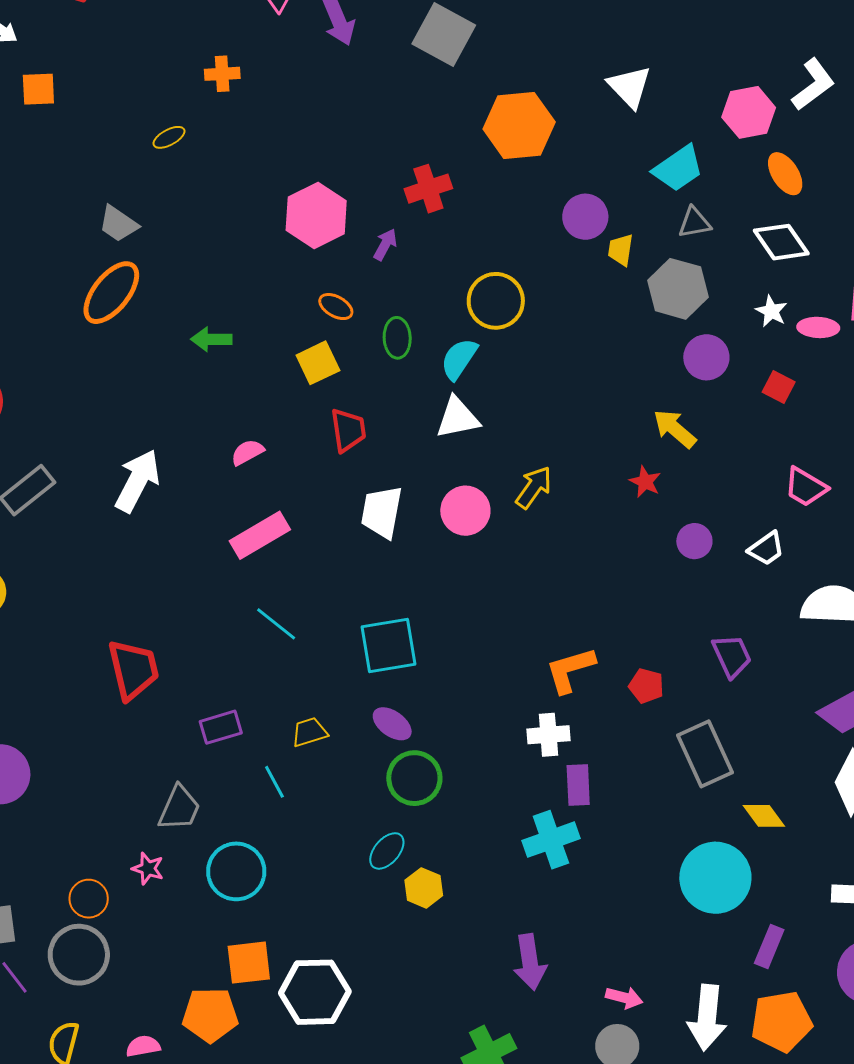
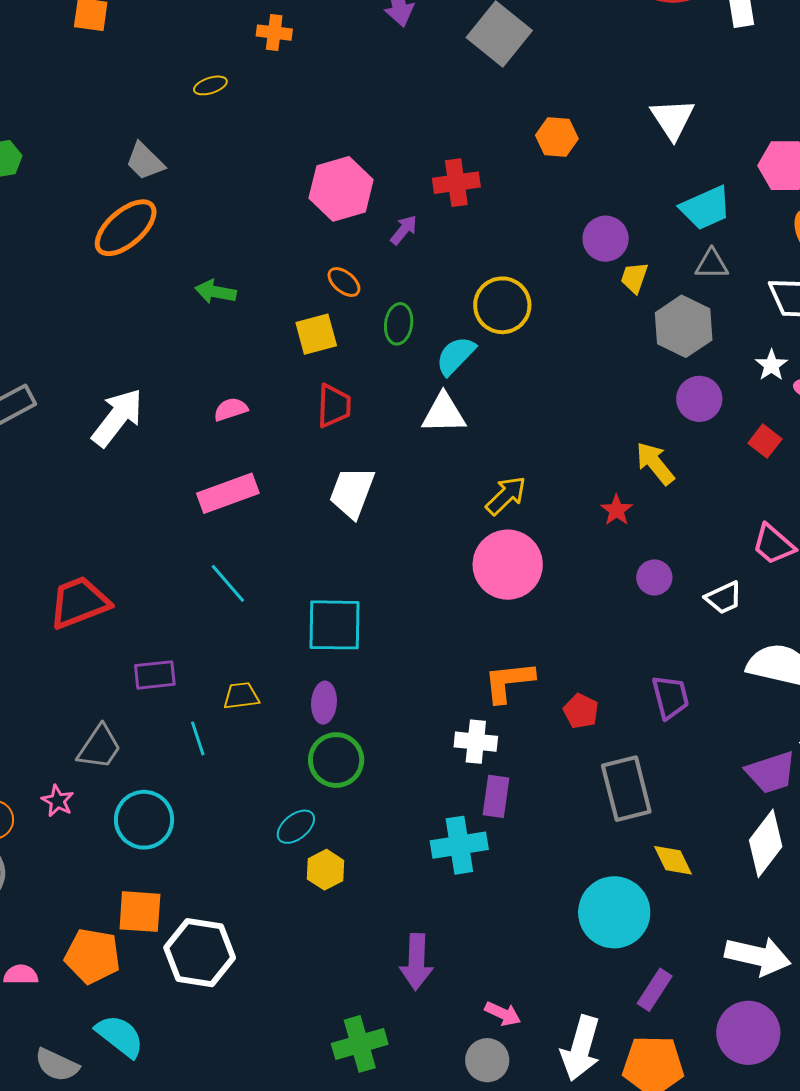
orange hexagon: (519, 125) -> (557, 137), size x0.6
pink circle: (465, 511) -> (508, 565), moved, size x1.4
red trapezoid: (133, 669) -> (79, 602), turned -108
purple ellipse: (392, 724) -> (324, 703), turned 48

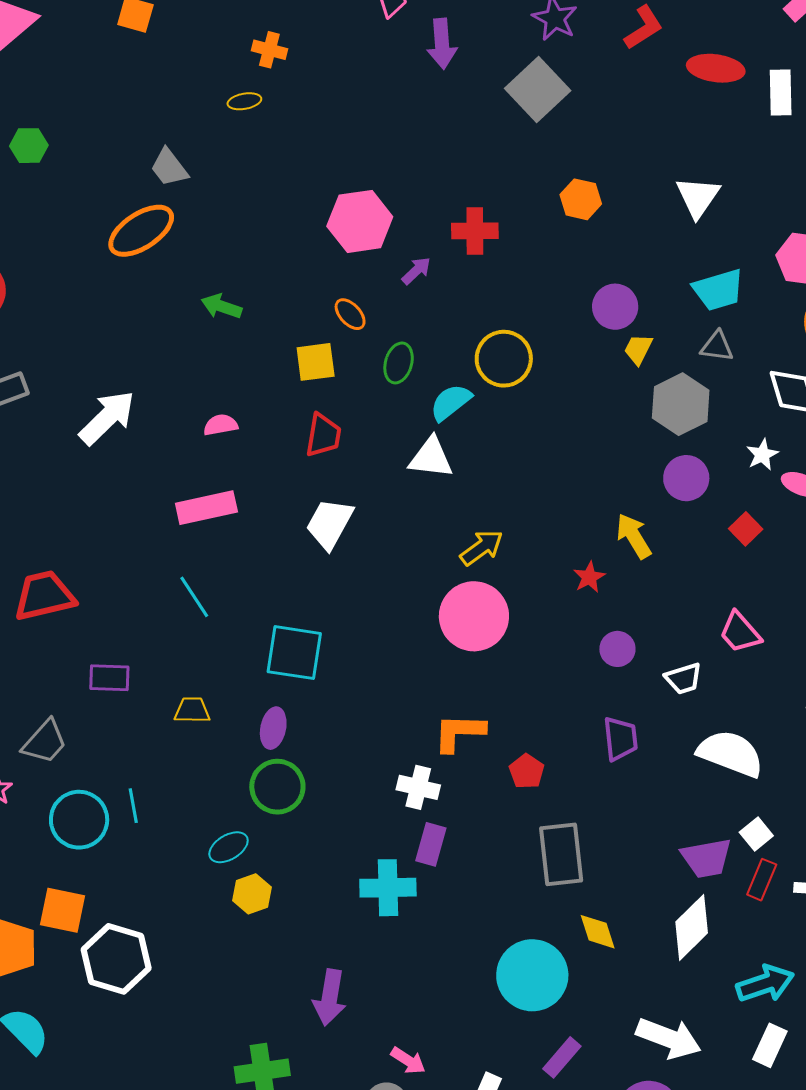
orange cross: (274, 33) -> (269, 50), moved
purple trapezoid: (670, 697) -> (620, 739), moved
cyan line: (198, 738) -> (133, 806), moved

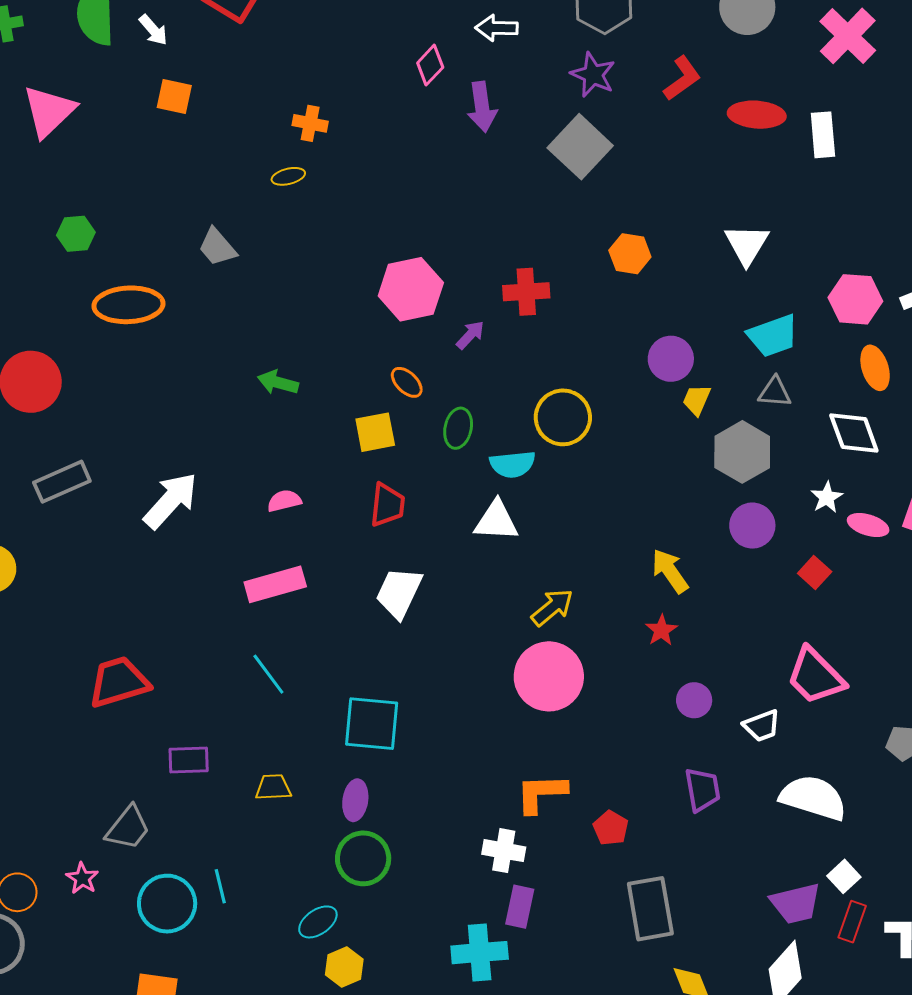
orange ellipse: (141, 231) -> (128, 305), moved, turned 34
cyan semicircle: (451, 402) -> (513, 464), turned -144
yellow arrow: (634, 536) -> (670, 571), moved
pink trapezoid: (740, 632) -> (815, 676), size x1.4

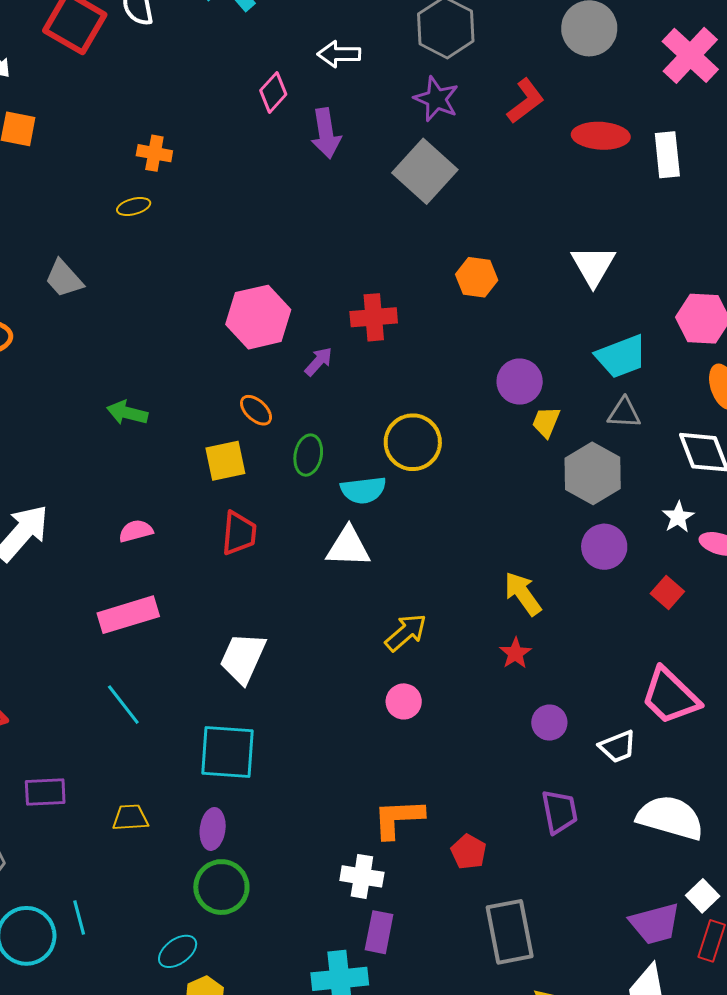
white trapezoid: (399, 593) -> (243, 658), moved
pink circle: (549, 676) -> (404, 701), size x0.5

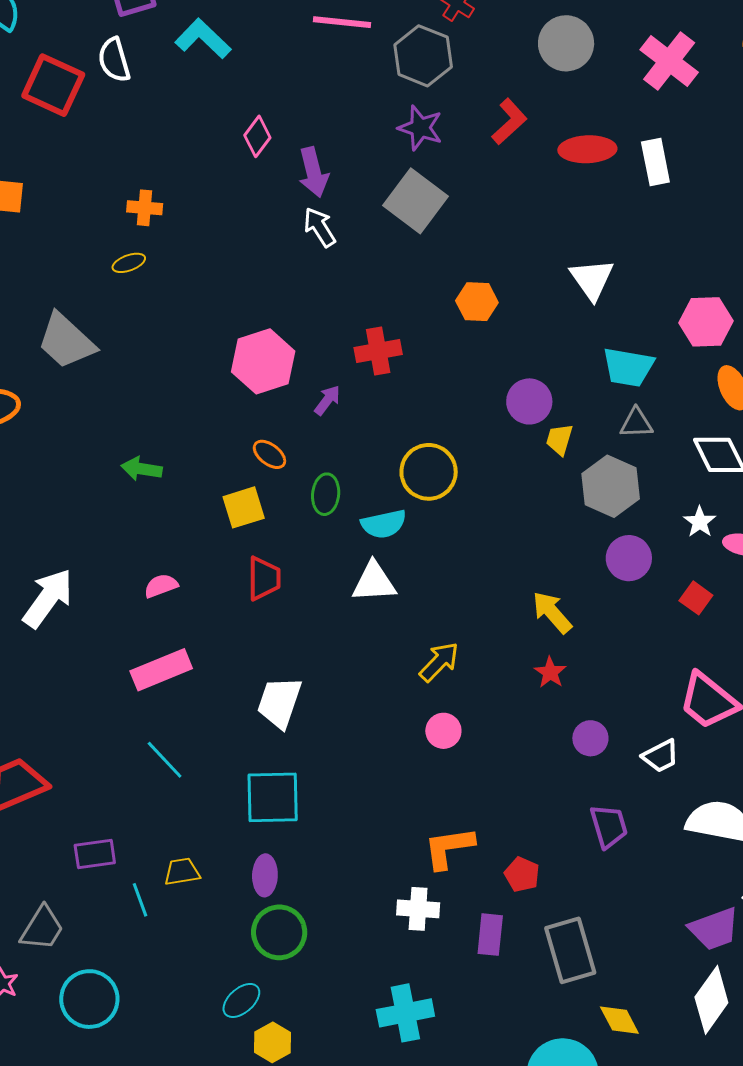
white arrow: (339, 54) -> (320, 227), moved, turned 63
gray trapezoid: (64, 279) -> (66, 341), size x1.5
cyan trapezoid: (621, 356) -> (628, 367), turned 36
cyan line: (79, 917) -> (140, 900), moved
purple rectangle: (379, 932) -> (490, 935), moved

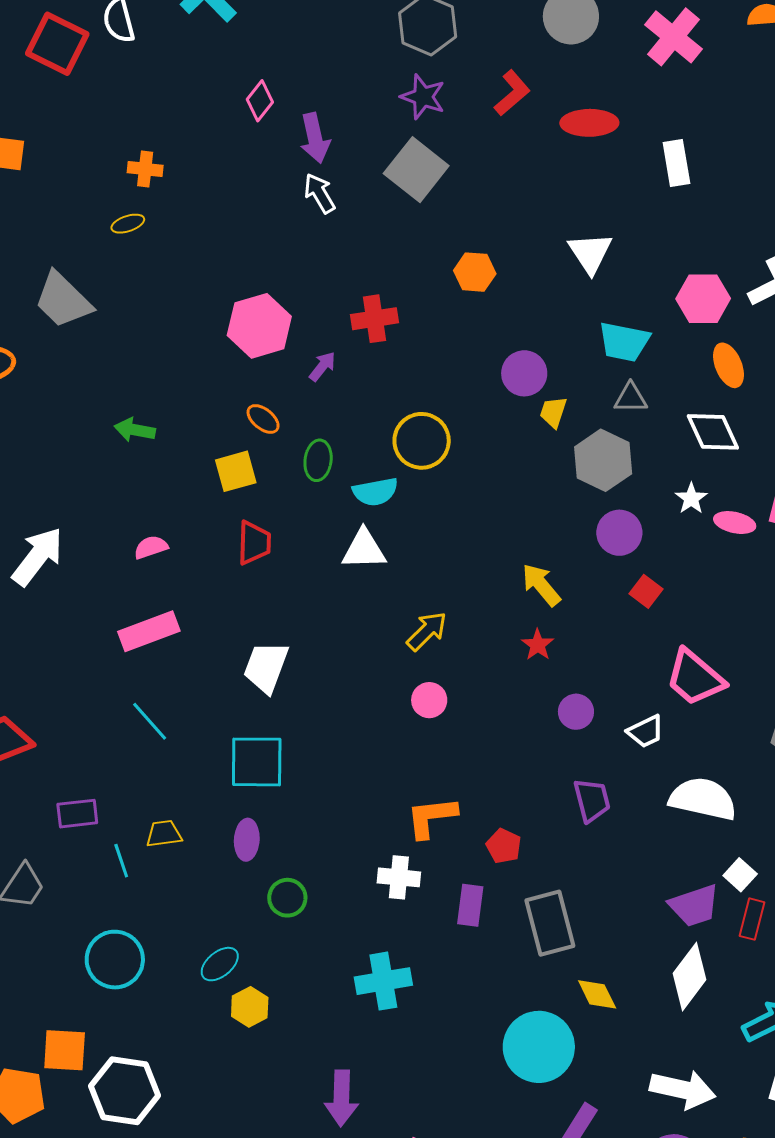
white rectangle: (655, 162) -> (676, 163), moved
red square: (696, 598) -> (646, 591), moved
green circle: (279, 932) -> (287, 898), moved, size x0.7
cyan circle: (89, 999) -> (115, 960), moved

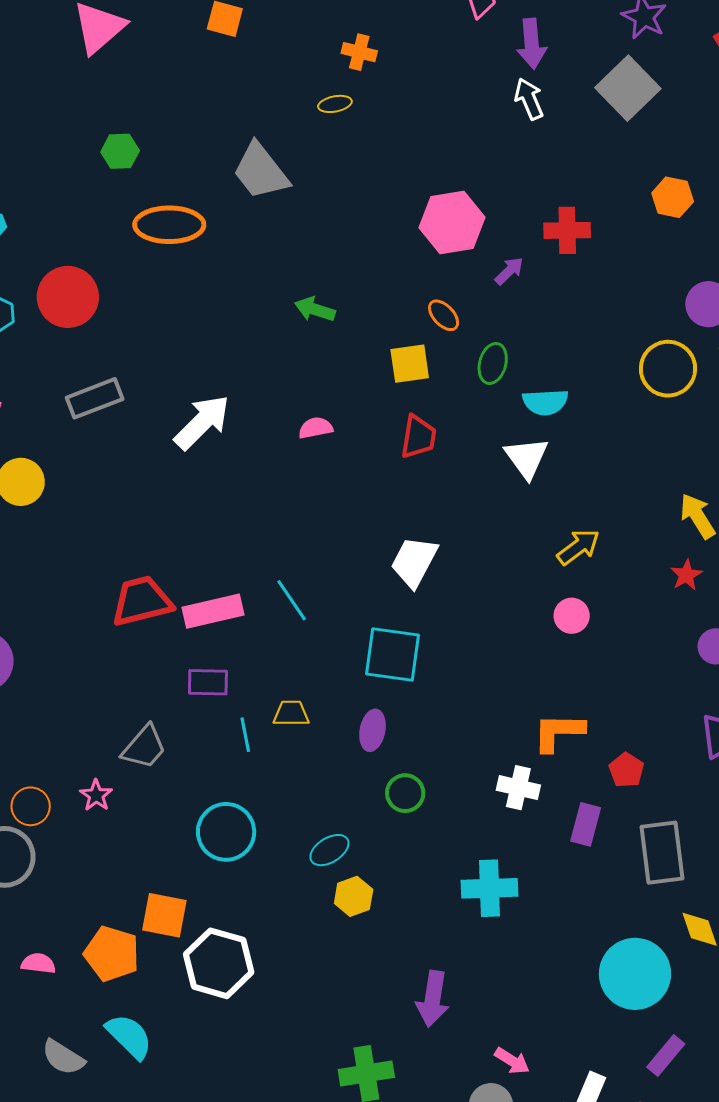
yellow circle: (422, 441) -> (668, 369), moved
white triangle: (364, 549) -> (527, 458), turned 48
pink rectangle: (149, 631) -> (213, 611), moved

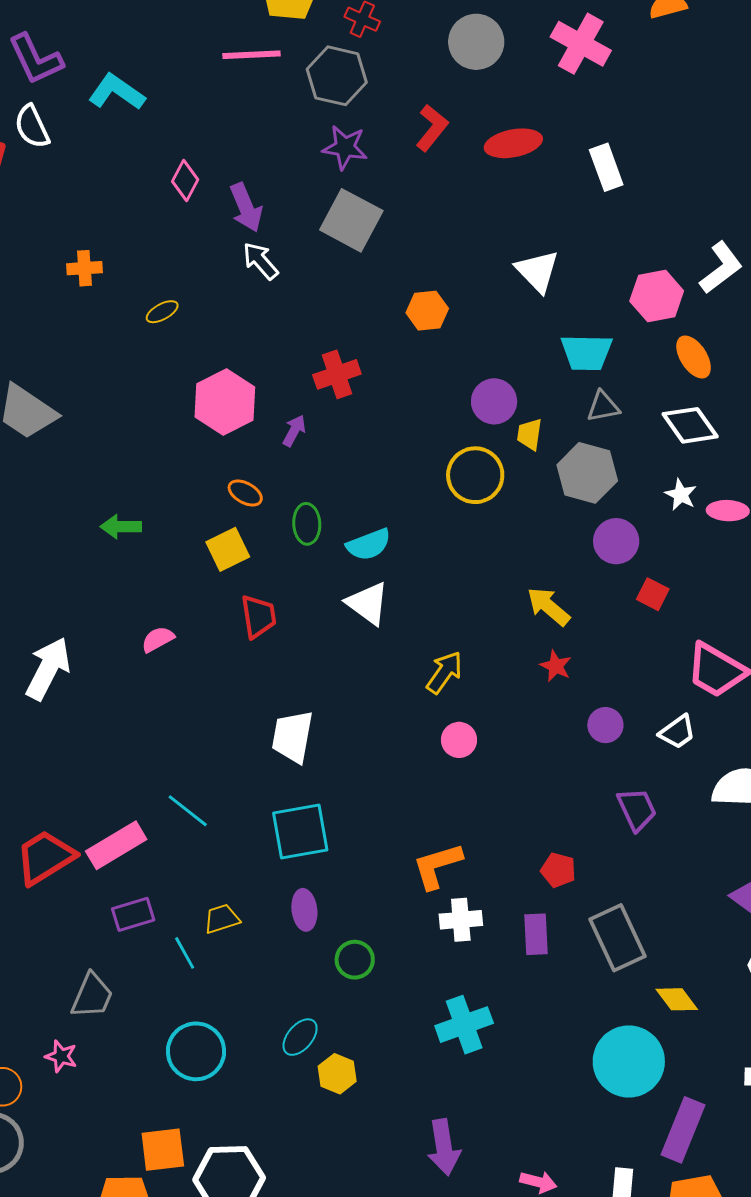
yellow ellipse: (335, 104) -> (162, 312), moved
orange L-shape: (558, 732) -> (437, 866), moved
purple rectangle: (666, 1056) -> (683, 1130), size x1.5

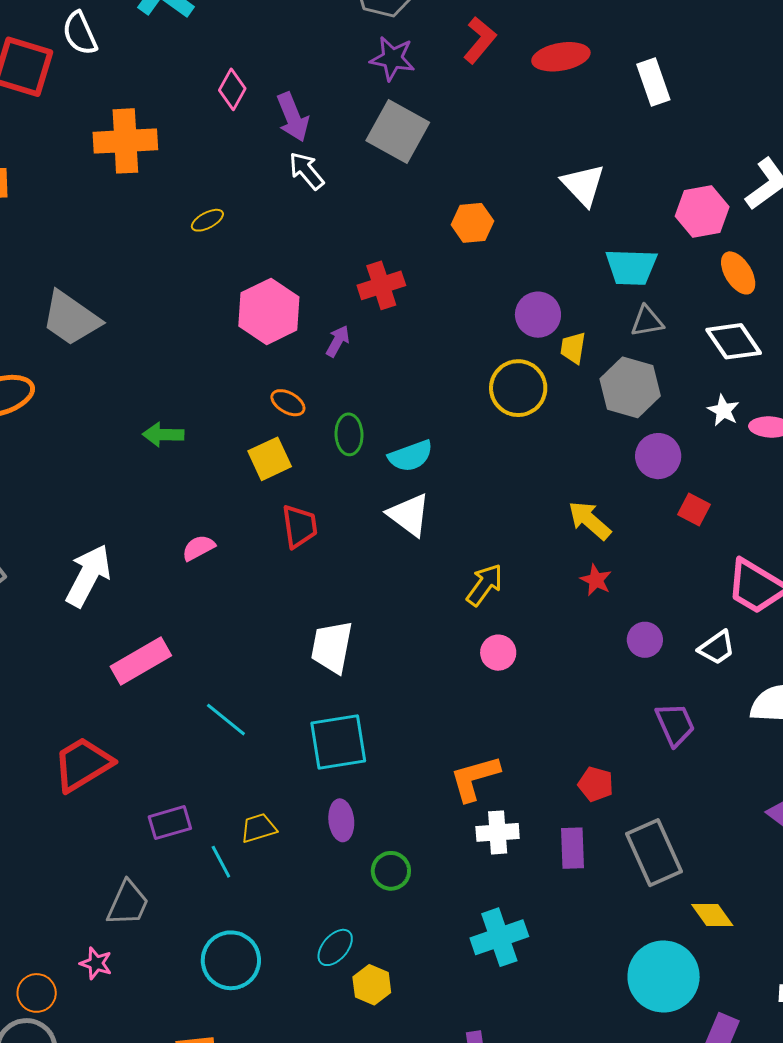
orange cross: (84, 268) -> (125, 141), moved, size x1.8
pink rectangle: (116, 845) -> (141, 661), moved

